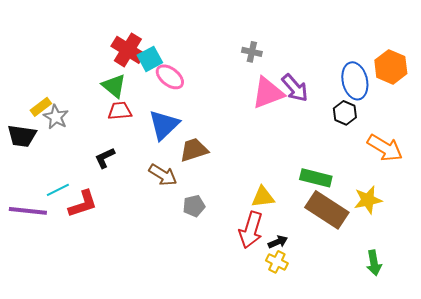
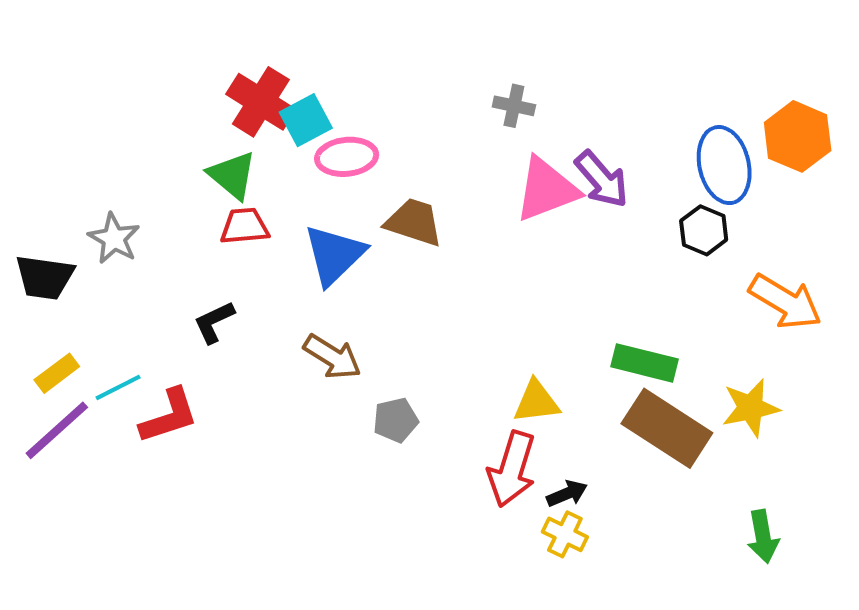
pink ellipse: (170, 77) -> (347, 157), turned -44
yellow rectangle: (41, 107) -> (57, 373), moved
brown trapezoid: (194, 150) -> (414, 222), moved, turned 36
purple line: (28, 211) -> (57, 430), turned -48

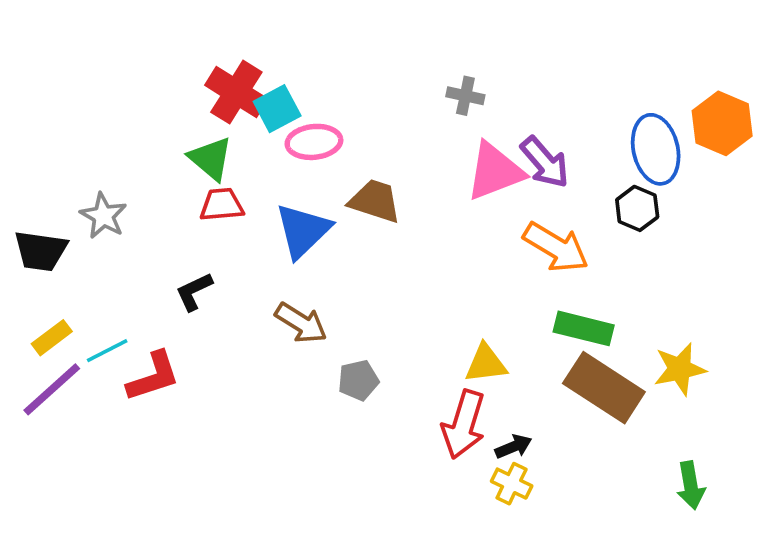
orange arrow: (785, 302) -> (556, 247), moved

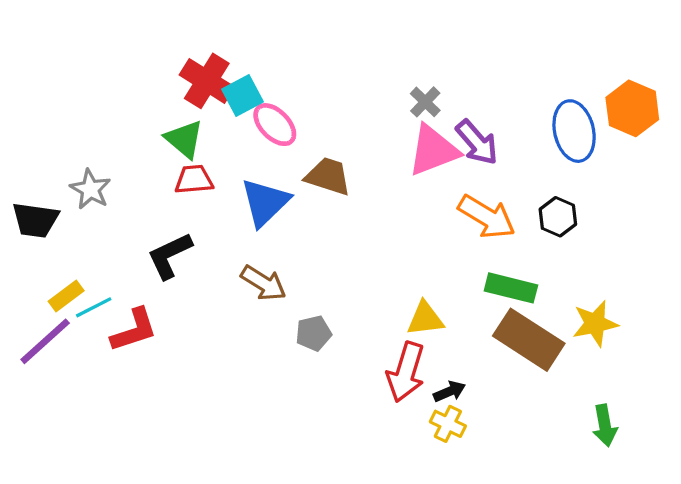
gray cross: (465, 96) -> (425, 102), moved, turned 32
pink ellipse: (314, 142) -> (275, 125), turned 51
black hexagon: (637, 208) -> (558, 217), moved
black L-shape: (194, 292) -> (170, 256), size x1.4
yellow rectangle: (52, 338) -> (66, 296), moved

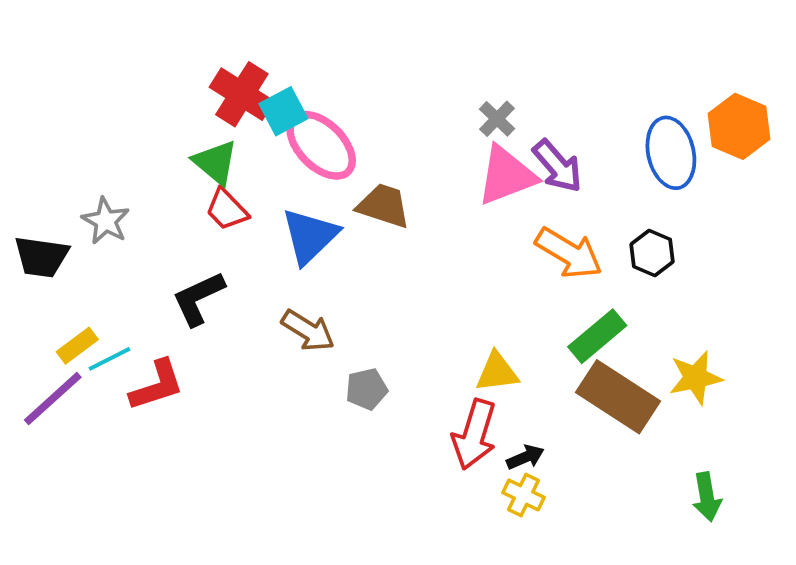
pink ellipse: (275, 125) -> (321, 145), size x1.4
red trapezoid: (194, 180) -> (227, 210), turned -129
green rectangle: (511, 288) -> (597, 336), turned -54

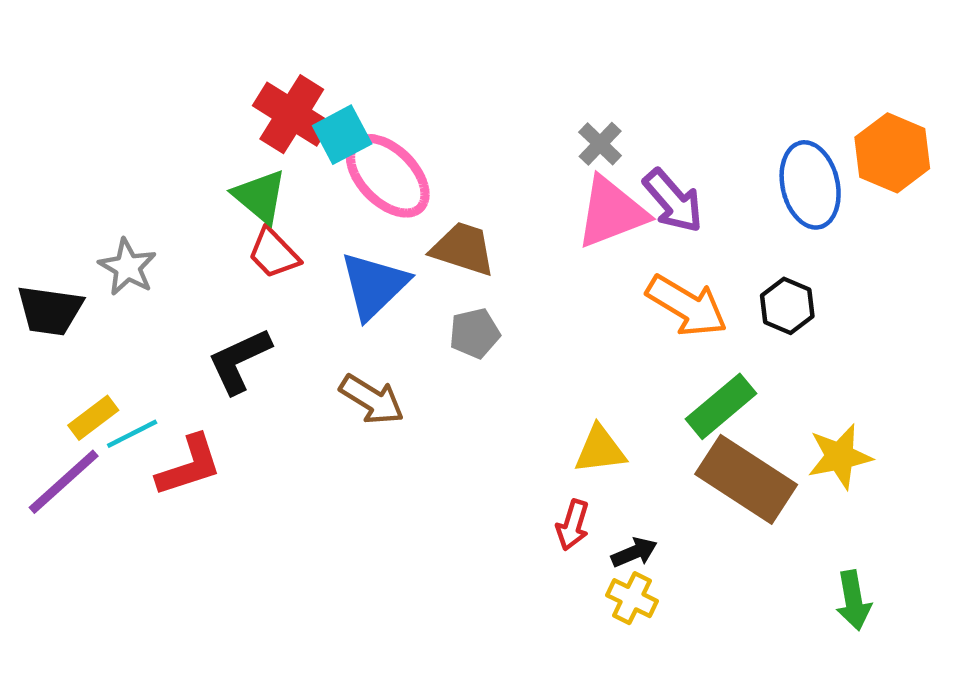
gray pentagon: (367, 389) -> (474, 333), moved
red arrow: (474, 434) -> (573, 525), size x0.6

